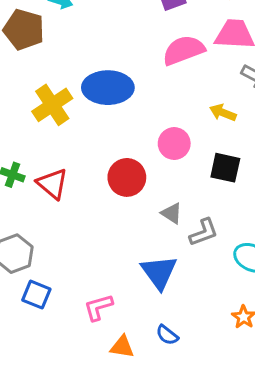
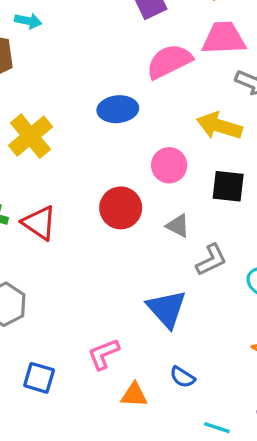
blue ellipse: (108, 88) -> (118, 109), moved, size x0.7
yellow arrow: (223, 113) -> (219, 126), size x1.5
gray triangle: (172, 213) -> (178, 226), moved
blue square: (36, 295) -> (39, 378), moved

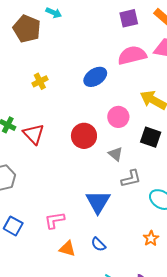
blue ellipse: (118, 109) -> (95, 77), turned -40
yellow cross: (30, 136) -> (40, 81), size x0.6

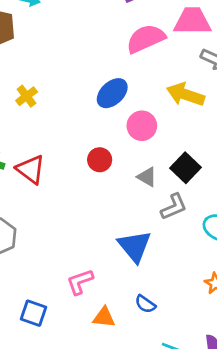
blue ellipse: (95, 77) -> (112, 93), moved
red circle: (84, 136) -> (100, 160), size x0.7
black square: (151, 137) -> (186, 168), moved, turned 35
blue square: (13, 226) -> (33, 313), moved

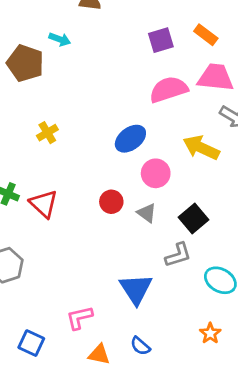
gray triangle: (147, 177) -> (147, 213), moved

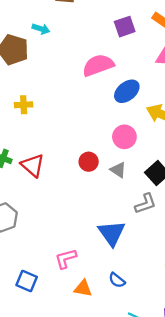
pink semicircle: (169, 89) -> (98, 65), moved
yellow cross: (47, 133) -> (24, 105), moved, turned 30
blue ellipse: (130, 139) -> (127, 91), moved

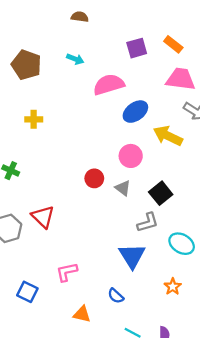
cyan arrow: (41, 29) -> (75, 59), moved
red triangle: (33, 165) -> (43, 217), moved
blue triangle: (112, 233) -> (132, 256), moved
orange triangle: (83, 288) -> (82, 314), moved

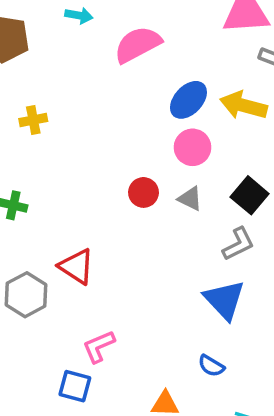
blue ellipse: (135, 112) -> (188, 100), moved
pink L-shape: (67, 272) -> (99, 346), moved

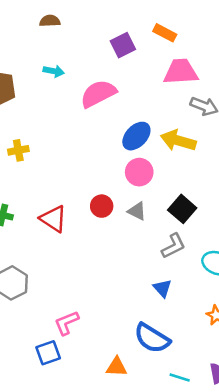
red triangle: (76, 266) -> (53, 219), moved
blue triangle: (224, 300) -> (162, 288), size x0.6
blue semicircle: (211, 366) -> (152, 338), size x1.8
blue square: (75, 386) -> (48, 353), turned -35

